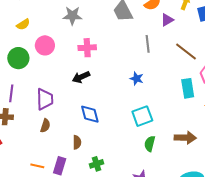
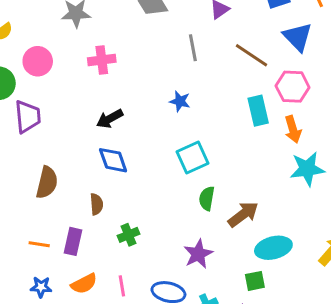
black arrow: (81, 77) -> (110, 119), moved
purple trapezoid: (45, 99) -> (28, 117), moved
brown semicircle: (45, 126) -> (47, 182), size x1.5
brown arrow: (185, 138) -> (243, 214), moved, turned -35

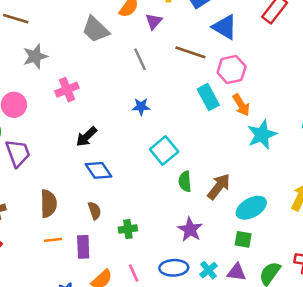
green cross: (128, 235) -> (128, 229), turned 30
orange line: (39, 244) -> (53, 240), moved
green square: (255, 281) -> (243, 239), turned 36

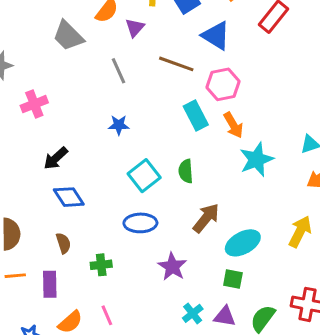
green semicircle: (185, 181) -> (186, 171), moved
blue ellipse: (174, 268) -> (140, 223), moved

